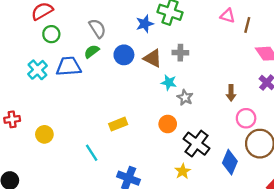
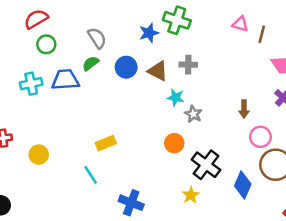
cyan cross: (37, 70) -> (31, 84), turned 30
yellow rectangle: (118, 124) -> (106, 143), moved

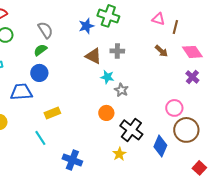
blue circle: (126, 67) -> (39, 73), moved
blue trapezoid: (65, 80) -> (21, 92), moved
brown arrow: (244, 109) -> (161, 51), moved, turned -48

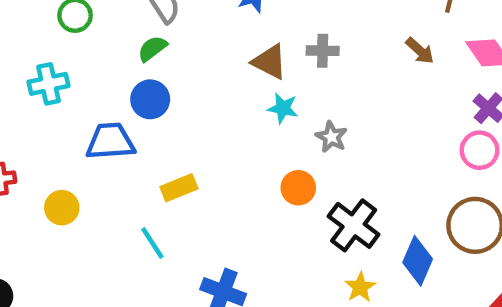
cyan star: (107, 77) -> (283, 108), moved
pink circle: (174, 108) -> (480, 150), moved
yellow star: (119, 154) -> (360, 287), moved

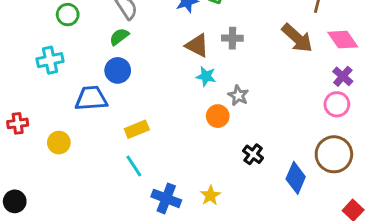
brown arrow: (420, 51) -> (297, 38), size x1.6
orange circle: (298, 188) -> (218, 116), moved
black cross: (354, 225) -> (253, 154), size x0.6
cyan line: (152, 243) -> (134, 166), moved
yellow star: (360, 287) -> (210, 195), moved

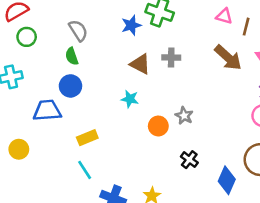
green semicircle: (119, 37) -> (72, 56), turned -72
cyan star: (206, 76) -> (130, 99), moved
gray star: (238, 95) -> (184, 116), moved

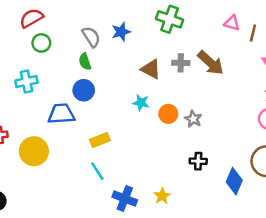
blue star: (131, 25) -> (121, 32), moved
brown arrow: (228, 58) -> (211, 63), moved
orange circle: (158, 126) -> (168, 114), moved
yellow circle: (19, 149) -> (34, 151), size x1.5
black cross: (189, 160) -> (198, 161), turned -35

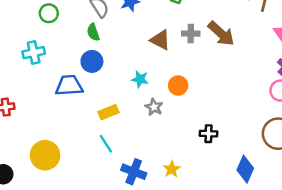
cyan star: (141, 103) -> (140, 79), moved
gray star: (193, 119) -> (154, 107), moved
yellow circle: (34, 151) -> (45, 155), moved
blue diamond: (234, 181) -> (245, 169), moved

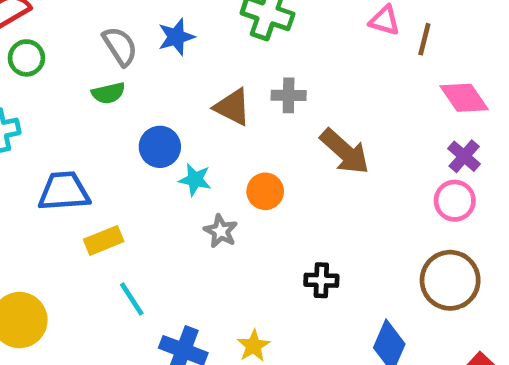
green semicircle: (93, 32) -> (108, 93), turned -84
brown arrow: (221, 34) -> (345, 152), moved
blue circle: (92, 61) -> (160, 147), moved
yellow rectangle: (108, 112) -> (104, 240), moved

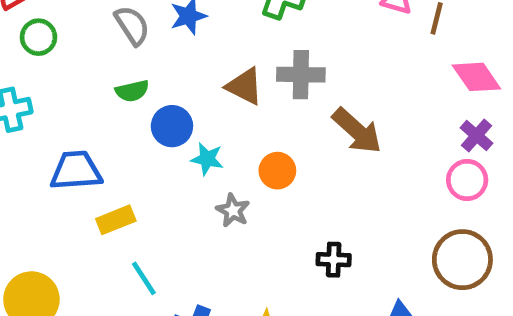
green semicircle: (108, 93) -> (132, 91), moved
gray cross: (289, 95) -> (301, 75), size x1.4

